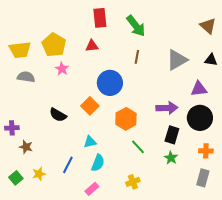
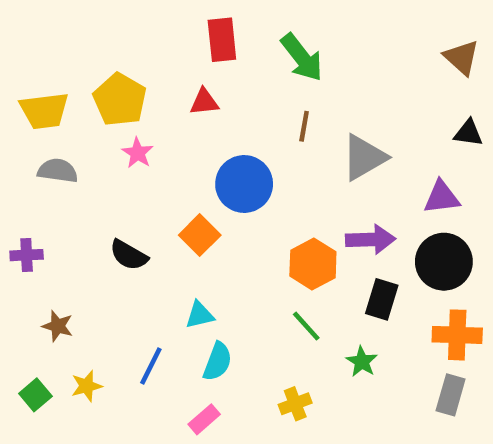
gray triangle: (177, 60) -> (364, 157), moved
orange hexagon: (126, 119) -> (313, 264), moved
purple cross: (12, 128) -> (27, 255), moved
orange cross: (206, 151) -> (457, 335), size x1.5
green star: (171, 158) -> (362, 362), moved

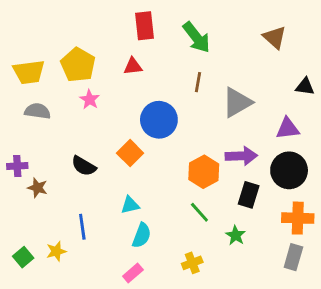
brown triangle: (462, 57) -> (275, 37), moved
brown star: (58, 326) -> (37, 188), moved
blue line: (151, 366) -> (82, 227), moved, turned -35

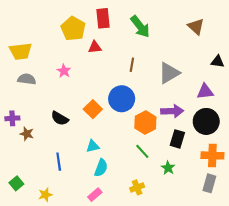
yellow pentagon: (78, 65) -> (73, 29), moved
brown line: (198, 82) -> (132, 65), moved
blue circle: (159, 120) -> (122, 99), moved
yellow star: (56, 251) -> (45, 195), moved

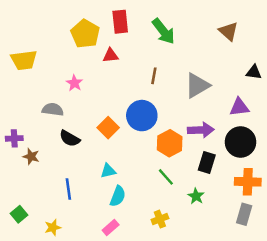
gray semicircle: (27, 79) -> (53, 110), moved

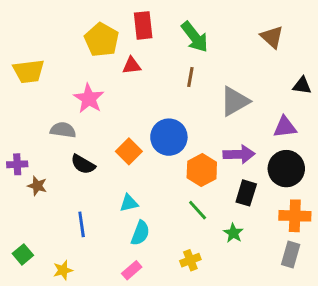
brown line: (154, 76) -> (190, 77), moved
pink star: (74, 83) -> (89, 98), size x1.5

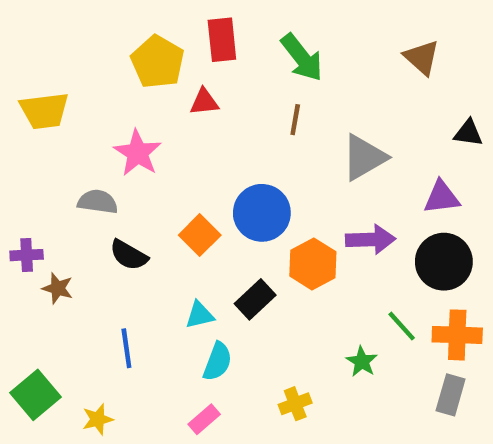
black rectangle: (246, 193) -> (255, 299), moved, turned 30
green line: (198, 210) -> (402, 326), moved
green square: (23, 254) -> (35, 395), size x1.5

